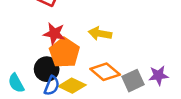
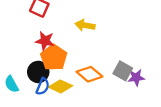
yellow arrow: (100, 34) -> (85, 25), moved
gray square: (133, 81) -> (123, 71), moved, turned -36

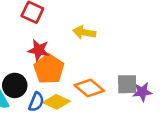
gray square: (123, 71) -> (127, 84), turned -30
black circle: (38, 72) -> (15, 85), moved

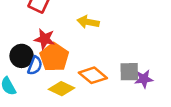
black circle: (15, 85) -> (22, 56), moved
blue semicircle: (36, 102) -> (35, 66), moved

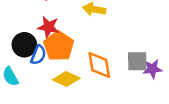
orange diamond: (93, 75) -> (99, 65), turned 40

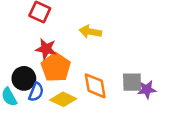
black circle: (24, 45) -> (24, 78), moved
blue semicircle: (38, 55) -> (36, 92), moved

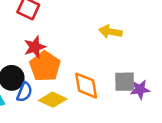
yellow arrow: (90, 32) -> (110, 32), moved
red star: (46, 49) -> (35, 47), turned -30

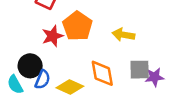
yellow arrow: (110, 32) -> (123, 35), moved
orange pentagon: (45, 66) -> (77, 26), moved

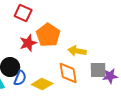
yellow arrow: (123, 35) -> (77, 51), moved

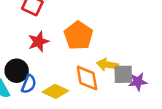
orange pentagon: (48, 35) -> (78, 36), moved
yellow arrow: (77, 51) -> (108, 65), moved

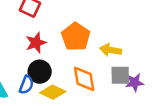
yellow arrow: (108, 65) -> (111, 50), moved
black circle: (17, 71) -> (40, 72), moved

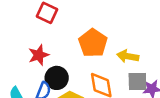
red star: (36, 43) -> (39, 55), moved

